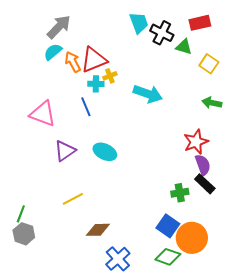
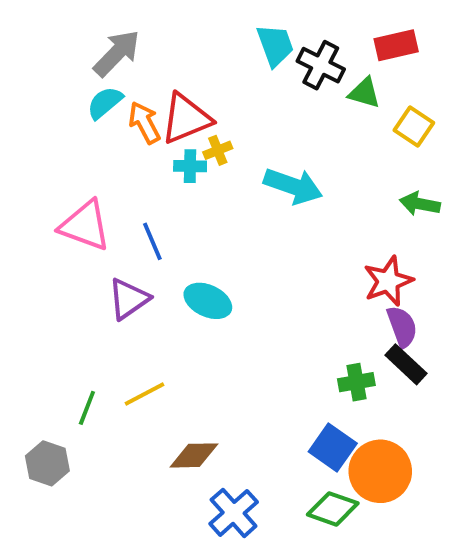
blue line: (86, 107) -> (152, 241), moved
green line: (21, 214) -> (87, 408), moved

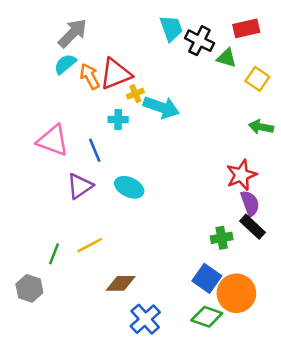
cyan cross: (190, 166) -> (118, 120), moved
cyan arrow: (293, 186) -> (161, 107), moved

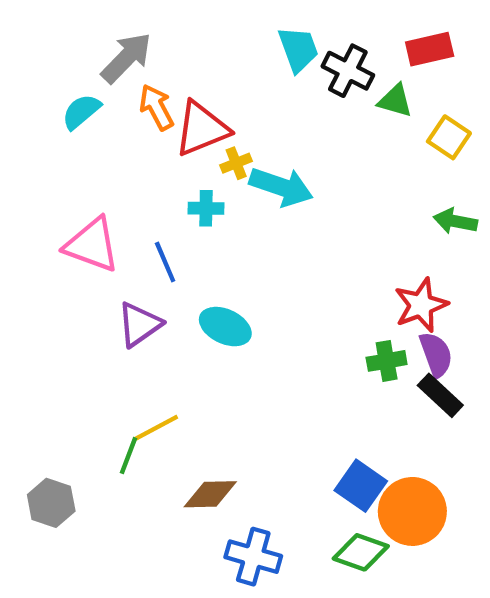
cyan semicircle: (65, 64) -> (81, 112), moved
orange arrow: (90, 76) -> (157, 107), moved
green cross: (222, 238) -> (387, 361), moved
green line: (54, 254) -> (129, 456), moved
blue cross: (145, 319) -> (253, 557), turned -32

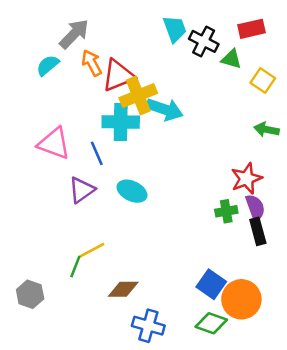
yellow cross: (236, 163) -> (138, 96), size x2.0
cyan cross: (206, 208) -> (121, 122), size x1.8
black rectangle: (440, 395) -> (258, 231), turned 32

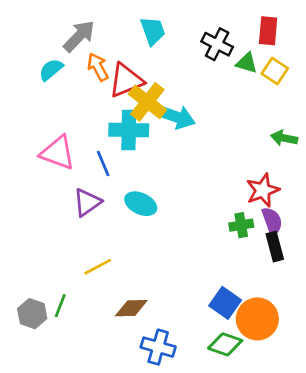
cyan trapezoid: (175, 29) -> (153, 31), moved
red rectangle: (251, 29) -> (268, 31), turned -72
yellow square: (263, 80) -> (275, 71), moved
yellow cross: (138, 96) -> (147, 102), turned -30
green line: (75, 267) -> (60, 306), moved

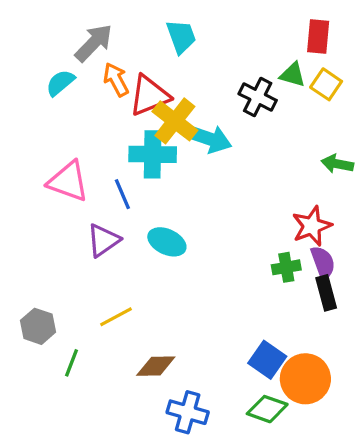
black cross: (217, 44) -> (258, 97), moved
gray hexagon: (32, 314) -> (38, 326), moved

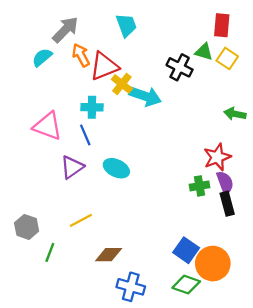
yellow cross: (175, 121) -> (122, 84), size x0.7
cyan cross: (153, 154) -> (92, 107), moved, size x0.7

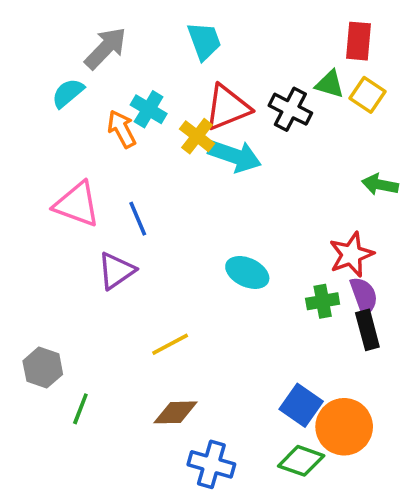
orange arrow: (81, 55) -> (122, 129), moved
red triangle: (104, 66) -> (228, 107), moved
cyan cross: (92, 107) -> (149, 109), moved, turned 30
cyan ellipse: (116, 168) -> (247, 272), moved
yellow line: (81, 220) -> (170, 344), moved

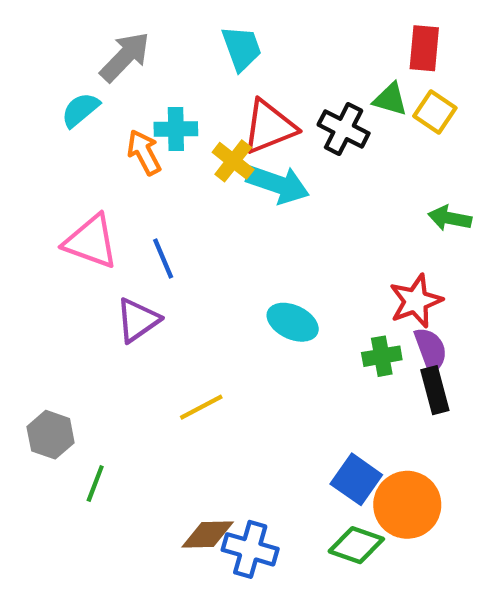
cyan cross: (149, 109) -> (176, 129), turned -32
brown diamond: (176, 412) -> (208, 535), moved

